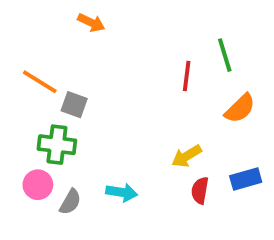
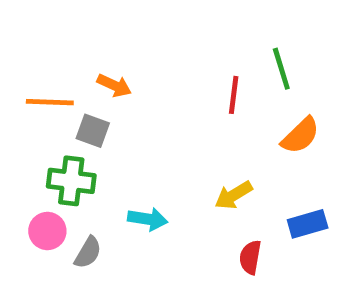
orange arrow: (91, 23) -> (114, 85), moved
orange line: (40, 82) -> (50, 102), turned -30
red semicircle: (200, 190) -> (250, 257), moved
cyan arrow: (122, 192) -> (148, 219), moved

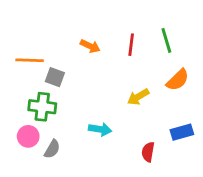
orange arrow: (114, 85) -> (90, 46), moved
red line: (234, 95) -> (131, 45), moved
yellow arrow: (234, 195) -> (138, 97), moved
cyan arrow: (148, 219) -> (100, 129), moved

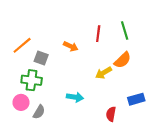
orange arrow: (90, 46) -> (71, 46), moved
orange line: (30, 60) -> (22, 45), turned -42
orange semicircle: (178, 80) -> (123, 60), moved

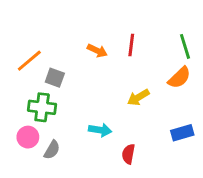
green line: (125, 30) -> (185, 46), moved
orange arrow: (71, 46) -> (97, 51), moved
orange semicircle: (123, 60) -> (179, 78), moved
red semicircle: (111, 114) -> (128, 154), moved

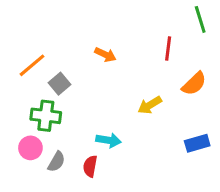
red line: (131, 45) -> (168, 49), moved
green line: (185, 46) -> (200, 19), moved
gray square: (55, 78) -> (60, 84), turned 30
red semicircle: (128, 154) -> (90, 166), moved

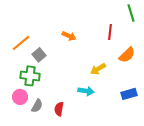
cyan arrow: (108, 140) -> (86, 91), moved

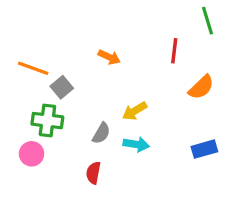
orange line: (21, 43) -> (33, 68), turned 60
yellow arrow: (98, 69) -> (135, 111), moved
gray semicircle: (37, 106) -> (101, 133), moved

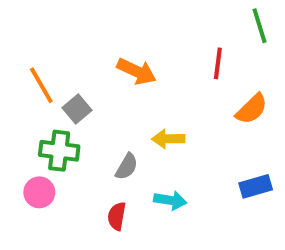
orange arrow: (109, 57) -> (137, 71), size x1.4
orange line: (33, 68) -> (41, 85), turned 40
yellow arrow: (135, 111) -> (168, 139), turned 30
cyan arrow: (136, 144) -> (170, 200), moved

